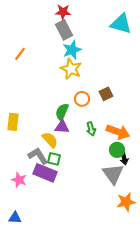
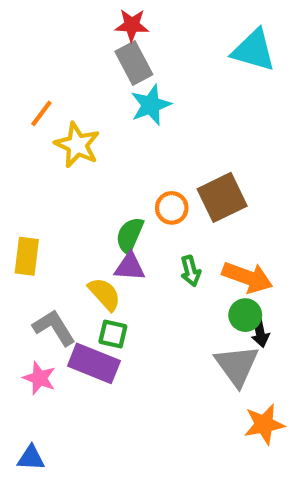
yellow star: (71, 69) -> (77, 145), moved
brown square: (106, 94) -> (222, 197), size x1.6
gray L-shape: (38, 156) -> (54, 328), moved

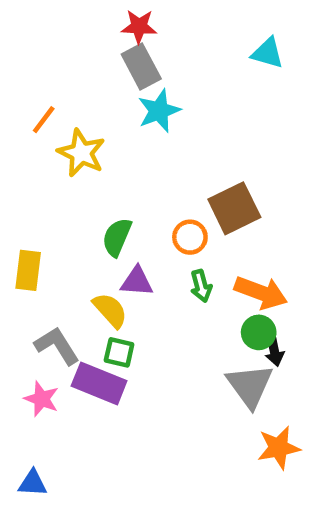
cyan triangle: (254, 50) -> (268, 53), size x0.7
orange circle: (172, 208) -> (190, 237), moved
green semicircle: (130, 235) -> (117, 237), moved

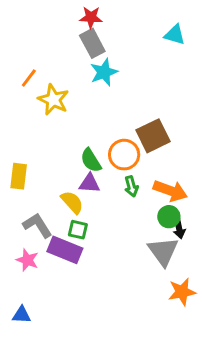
green semicircle: (117, 237) -> (91, 160), moved, turned -55
orange circle: (190, 237) -> (124, 155), size x1.4

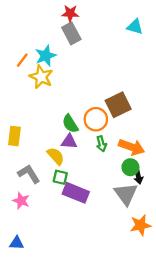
cyan star: (104, 72) -> (46, 56), moved
purple rectangle: (65, 250) -> (76, 193), moved

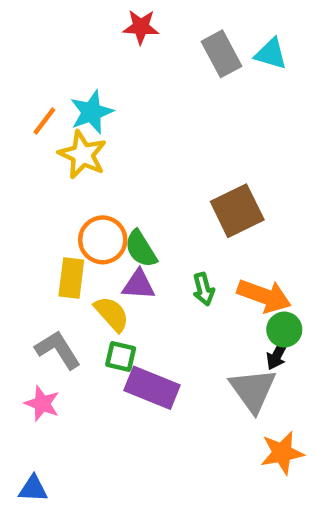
gray rectangle: (71, 33) -> (222, 54), moved
orange circle: (96, 119) -> (103, 240), moved
yellow rectangle: (14, 136) -> (71, 278), moved
green circle: (130, 167) -> (284, 330), moved
black arrow: (138, 176) -> (278, 354), turned 40

